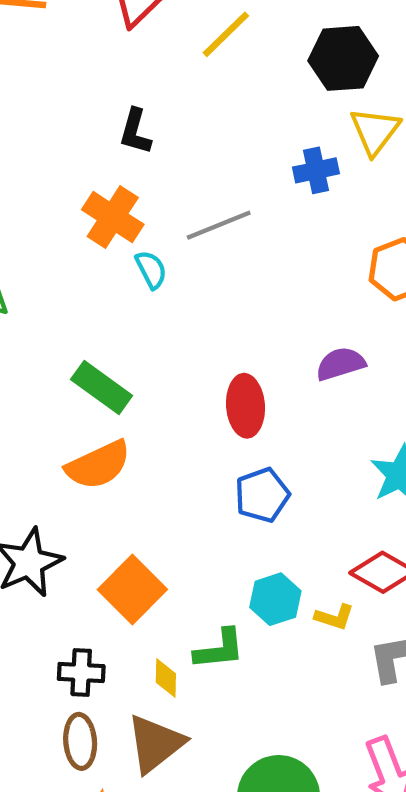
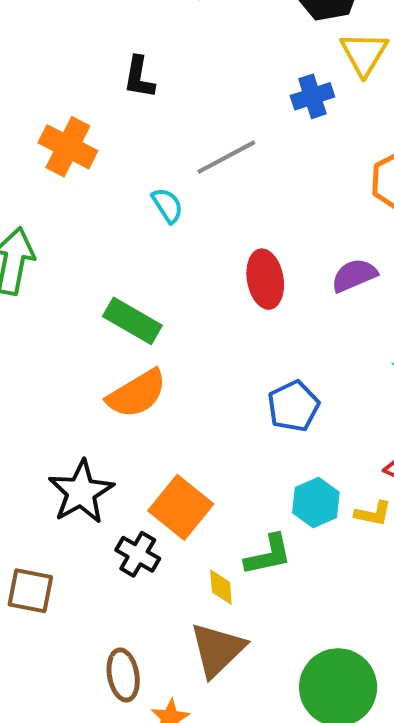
orange cross: (113, 217) -> (68, 147), moved
red ellipse: (245, 406) -> (265, 279), moved
black cross: (81, 672) -> (138, 554), moved, turned 33
brown ellipse: (80, 741) -> (123, 675), moved

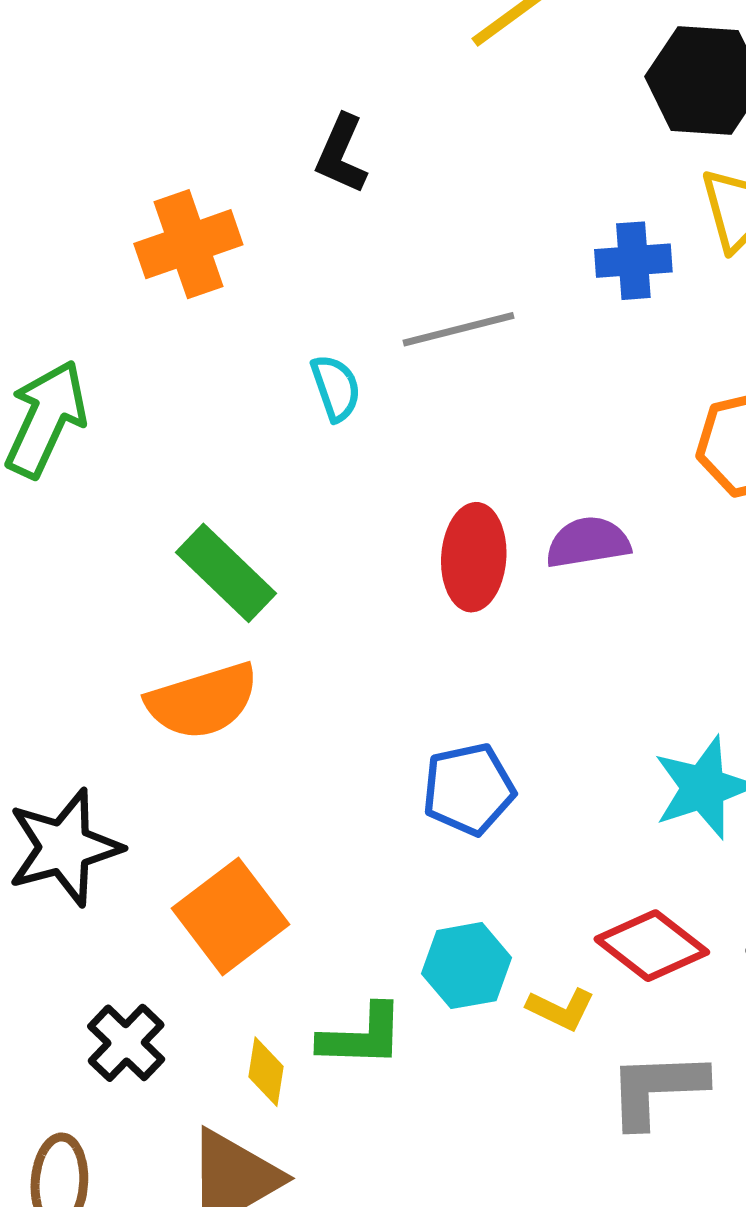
orange cross: (68, 147) -> (188, 244), turned 30
purple semicircle: (354, 275) -> (588, 542), moved
black cross: (138, 554) -> (126, 1043), moved

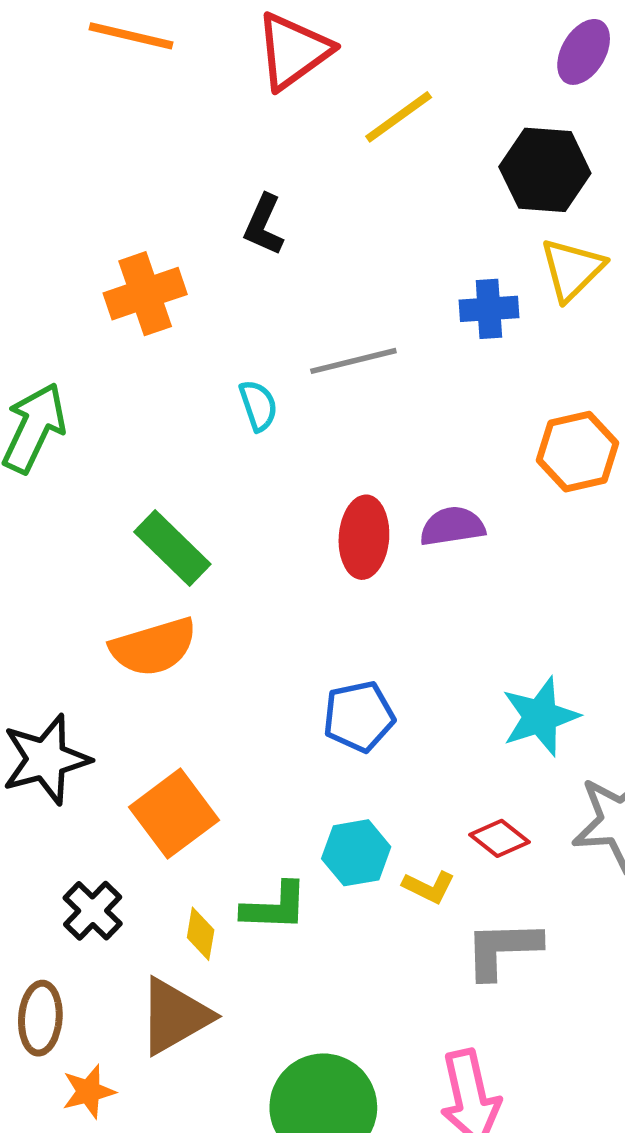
red diamond: (652, 946) -> (500, 838), size x0.7

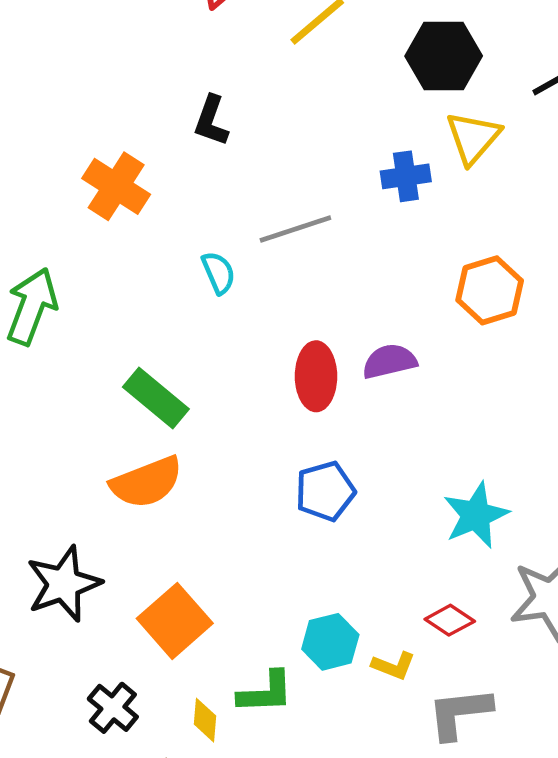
orange cross: (145, 294) -> (116, 186), turned -34
blue pentagon: (359, 716) -> (325, 491), moved

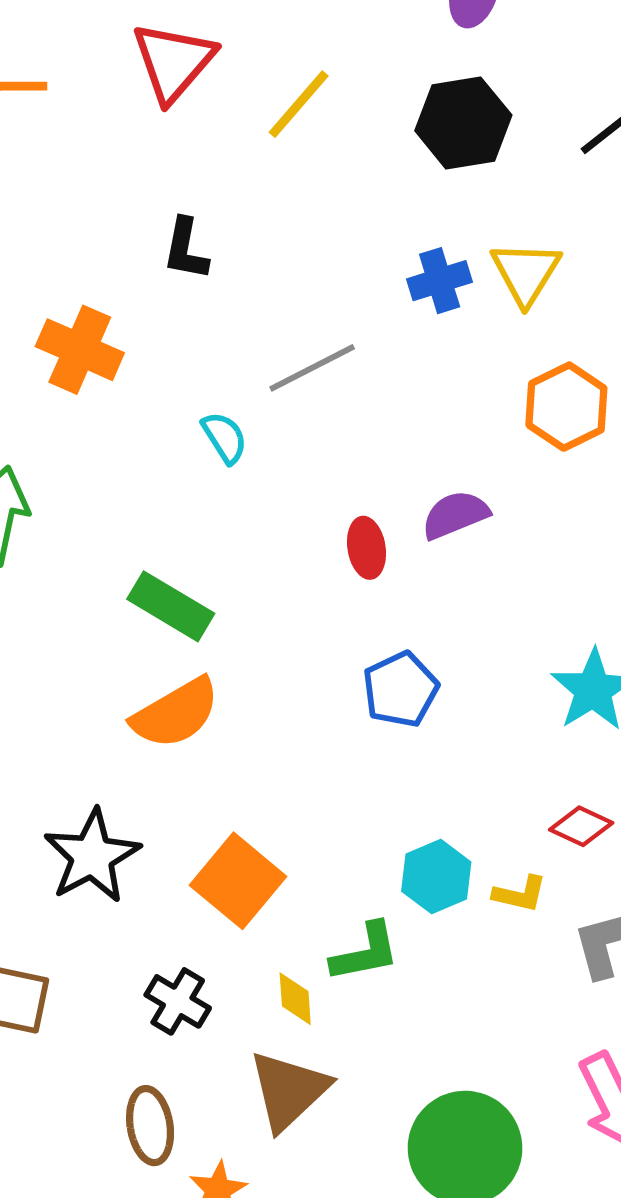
yellow triangle: (473, 138) -> (526, 273), moved
red ellipse: (316, 376) -> (367, 548), size x0.7

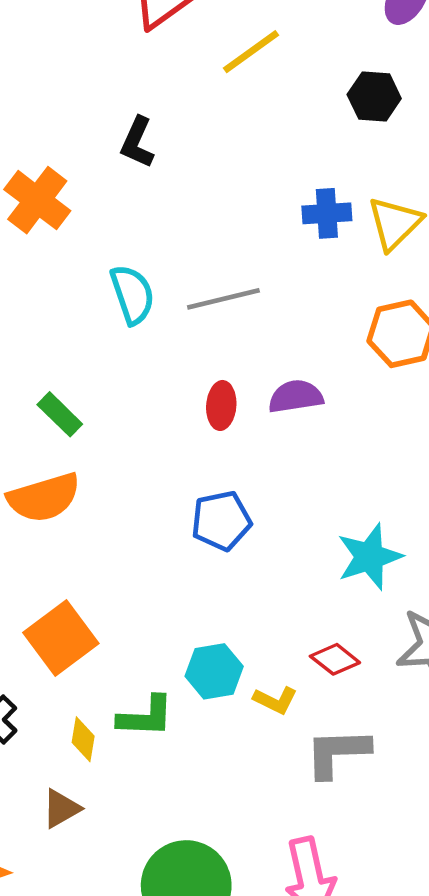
black hexagon: (463, 123) -> (374, 96), size x0.7
gray line: (312, 368) -> (223, 299), moved
cyan semicircle: (225, 438) -> (132, 294), size x1.4
green rectangle: (171, 606) -> (60, 414), size x0.7
brown triangle: (289, 1090) -> (61, 809), size x0.6

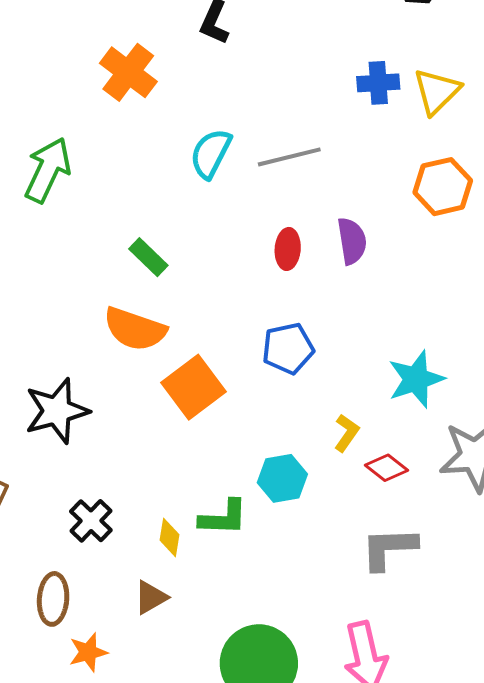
cyan semicircle: (132, 294) -> (211, 153), turned -134
purple semicircle: (296, 396) -> (352, 241), turned 90
orange semicircle: (44, 498) -> (135, 329), turned 36
orange square: (61, 638) -> (194, 387), moved
yellow L-shape: (275, 700) -> (346, 433), moved, turned -81

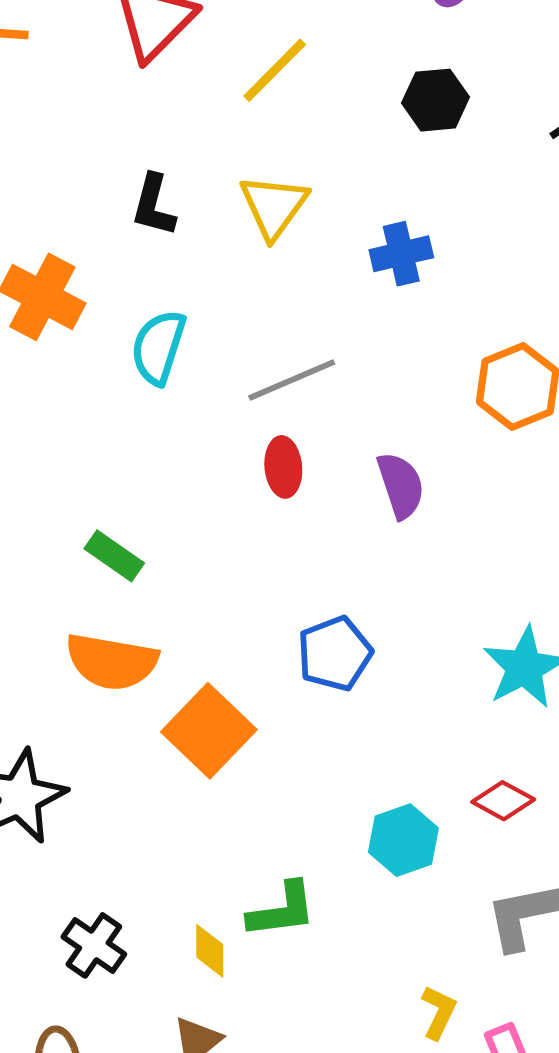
yellow triangle: (437, 91) -> (274, 206), moved
cyan semicircle: (211, 153) -> (158, 347), moved
red ellipse: (288, 249) -> (283, 467), moved
yellow L-shape: (346, 433) -> (439, 1012), moved
cyan hexagon: (282, 478) -> (403, 840), moved

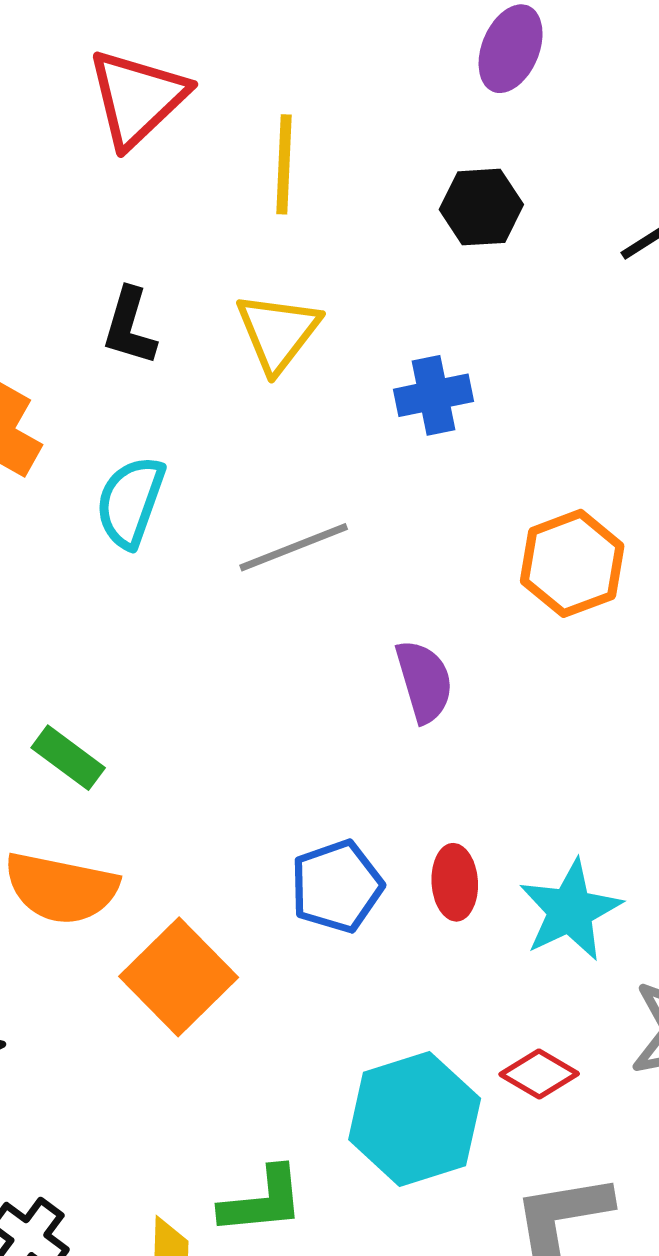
yellow line: (275, 70) -> (284, 164), turned -44
red ellipse: (283, 467) -> (455, 882), moved
cyan hexagon: (403, 840) -> (415, 1119), size x1.5

